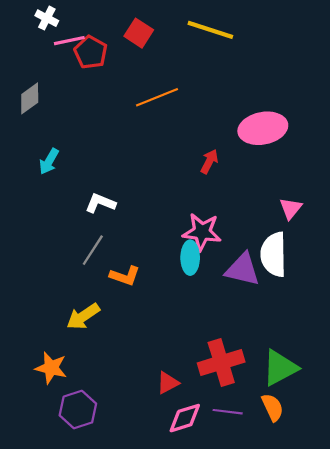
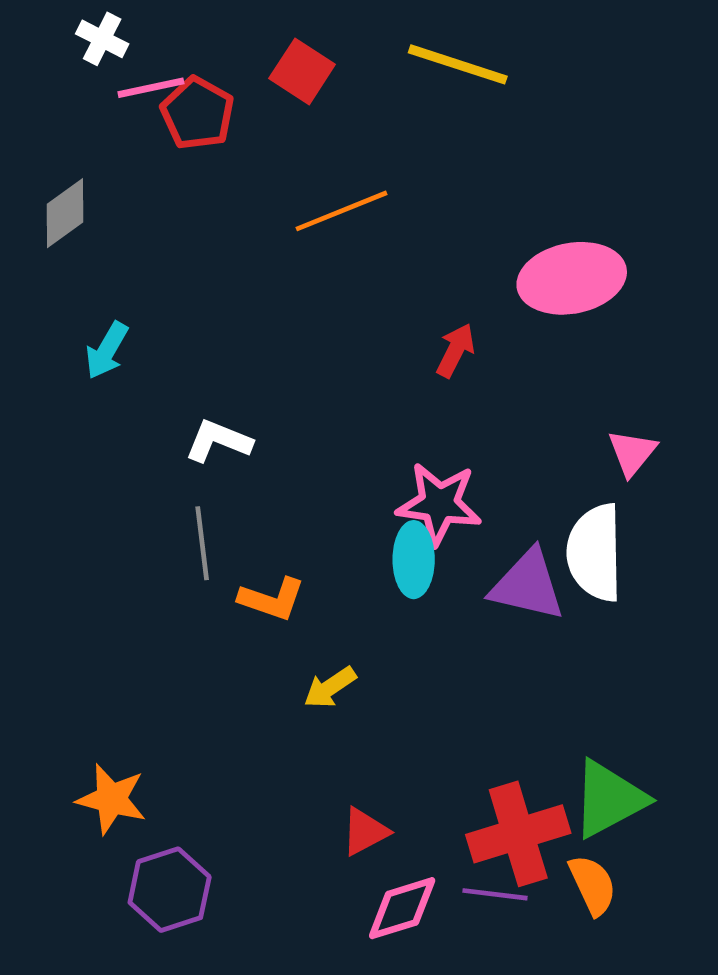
gray line: (93, 250) -> (202, 543), turned -40
yellow arrow: (83, 316) -> (330, 687), moved, size x0.7
red cross: (221, 362) -> (518, 834), moved

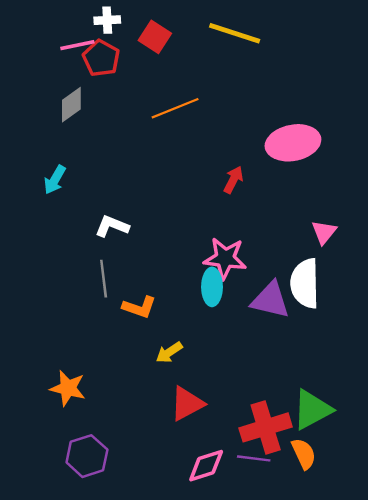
white cross: (102, 39) -> (107, 20), moved, turned -30
gray diamond: (65, 213) -> (71, 105), moved
orange star: (111, 799) -> (68, 388), moved
red triangle: (365, 832) -> (187, 404), moved, size x1.4

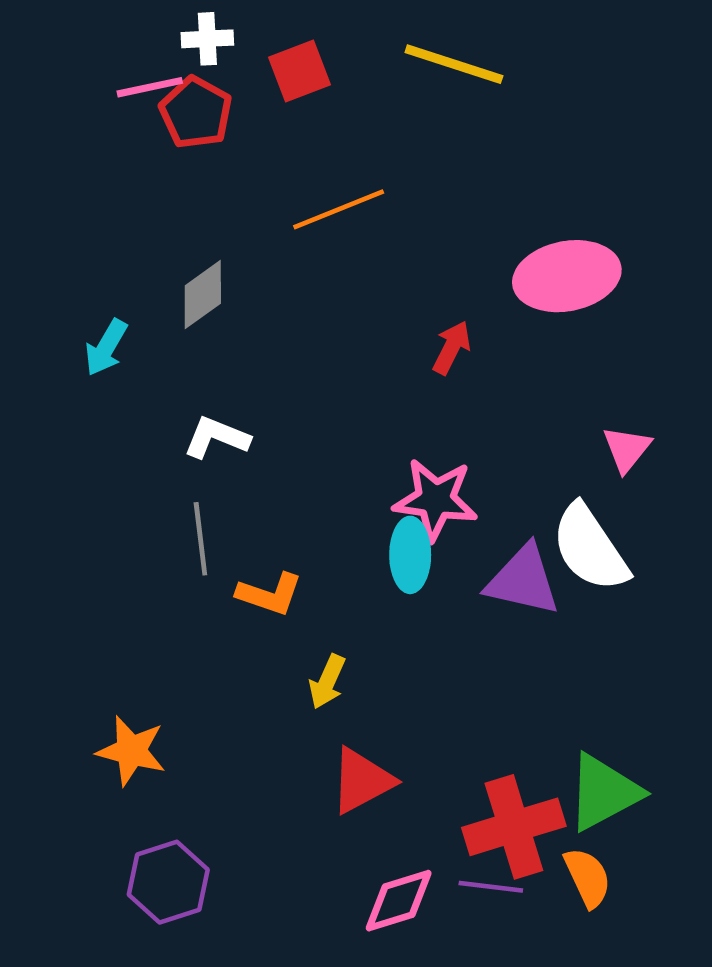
red square: (155, 37) -> (300, 71), turned 36
gray diamond: (71, 105) -> (203, 295), moved
white semicircle: (305, 283) -> (590, 548), turned -33
yellow arrow: (169, 352) -> (327, 682), turned -32

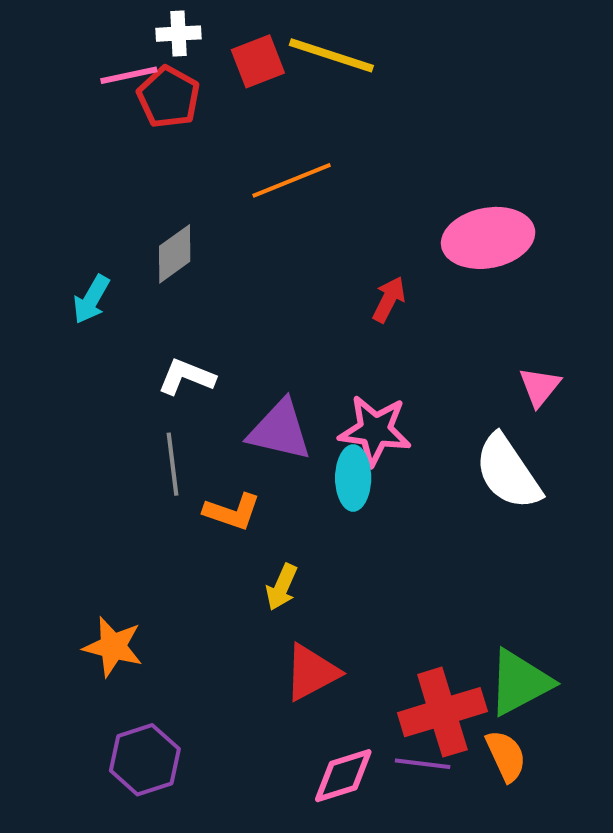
yellow line: (454, 64) -> (331, 55), moved
purple triangle: (523, 580) -> (280, 430), moved

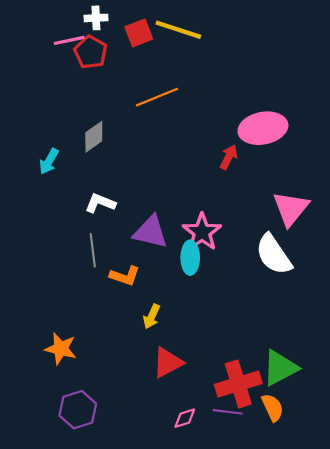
red arrow: (389, 299) -> (229, 157), moved
pink triangle: (540, 387) -> (291, 208), size x1.6
pink star: (375, 430) -> (202, 232), turned 30
pink diamond: (343, 776) -> (185, 418), size x0.7

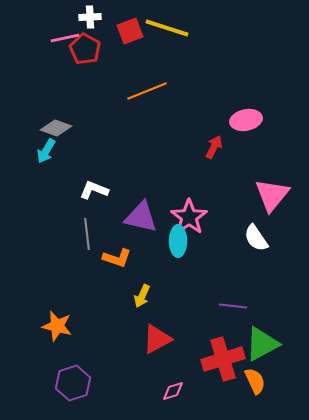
pink ellipse: (263, 128) -> (246, 120), size x0.7
gray diamond: (94, 137) -> (56, 128), moved, turned 56
white semicircle: (274, 254) -> (256, 238), size x0.7
purple line: (228, 412) -> (233, 306), moved

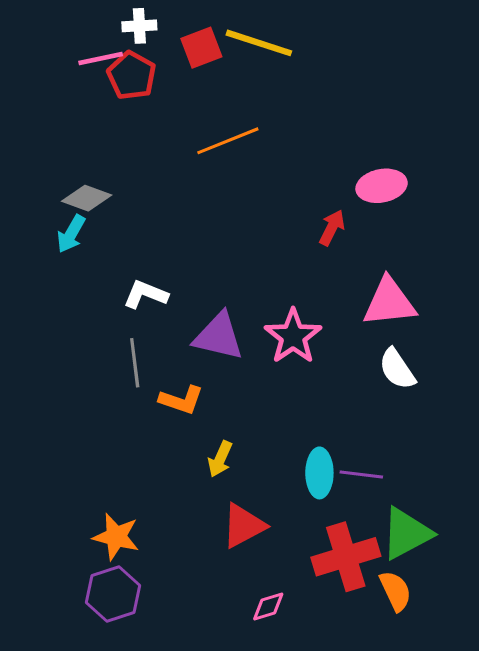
pink triangle: (272, 195) -> (389, 302), moved, turned 45
cyan ellipse: (178, 241) -> (319, 473), moved
orange star: (57, 326) -> (116, 537), moved

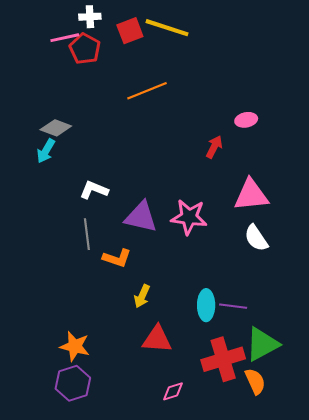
pink ellipse: (382, 186) -> (246, 120), size x0.7
pink star: (293, 336) -> (189, 217), turned -30
red triangle: (243, 526) -> (157, 339), turned 32

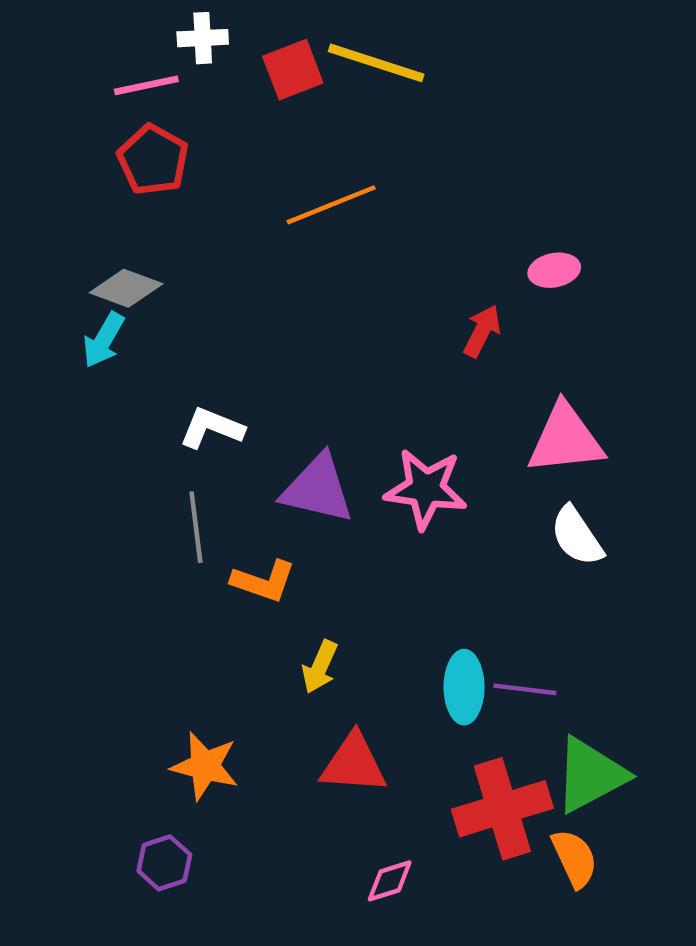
red pentagon: (85, 49) -> (153, 160), moved
orange star: (75, 346) -> (205, 766), moved
purple hexagon: (73, 383) -> (164, 863), size x0.7

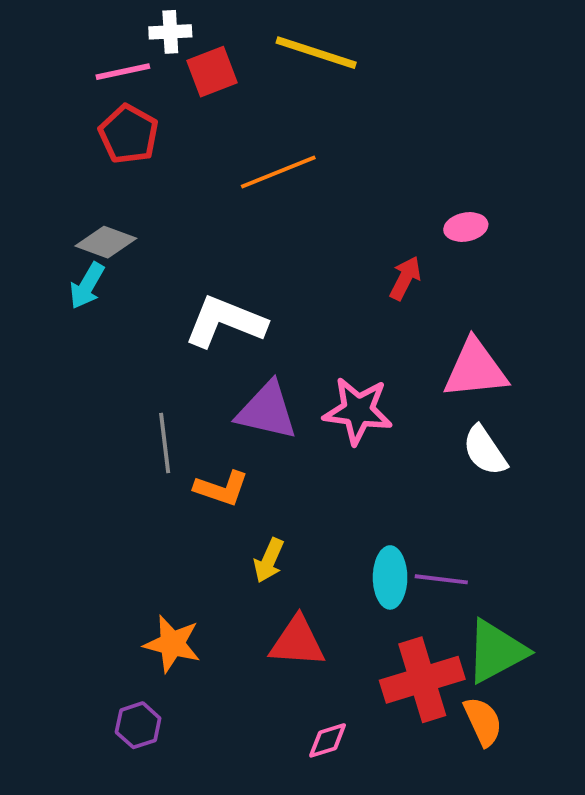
red square: (293, 70) -> (212, 72), moved
white L-shape: (212, 428) -> (225, 322), moved, size x1.5

